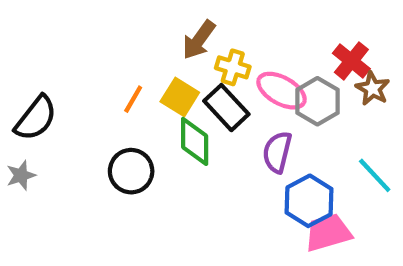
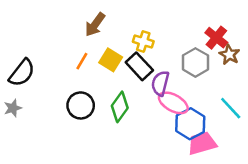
brown arrow: (199, 40) -> (95, 25), moved
pink ellipse: (281, 91) -> (173, 103), moved
green diamond: (195, 141) -> (120, 107), moved, turned 36
purple semicircle: (277, 152) -> (160, 83), moved

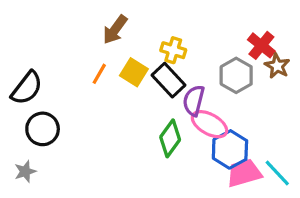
black circle: (81, 105) -> (43, 129), moved
green diamond: (120, 107) -> (170, 138), moved
gray star: (13, 108) -> (25, 171), moved
cyan line: (231, 108) -> (277, 173), moved

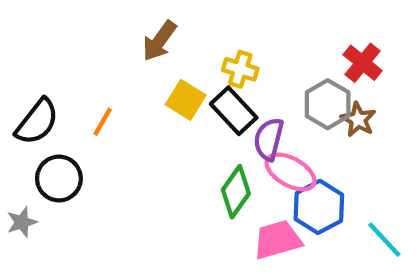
brown star: (277, 66) -> (358, 120), moved
orange line: (99, 74) -> (103, 122), moved
gray star: (25, 171) -> (22, 222), moved
pink trapezoid: (244, 173) -> (277, 240), moved

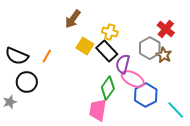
black semicircle: (37, 122) -> (17, 56), turned 75
pink trapezoid: (277, 240) -> (98, 110), moved, turned -65

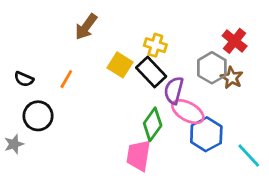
brown arrow: (73, 19) -> (86, 27), moved
black semicircle: (17, 56) -> (24, 79), size x0.6

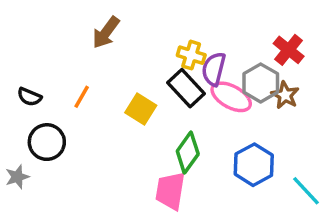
yellow square: (120, 65) -> (141, 109), moved
purple semicircle: (174, 90) -> (214, 69), moved
pink ellipse: (188, 112) -> (231, 97), moved

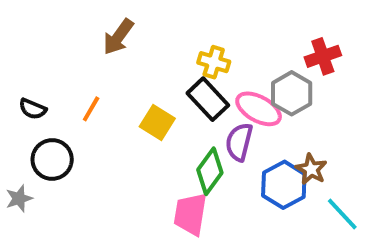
red cross: (289, 50) -> (323, 56), turned 32
purple semicircle: (214, 69) -> (239, 142), moved
brown star: (285, 95) -> (311, 169), moved

